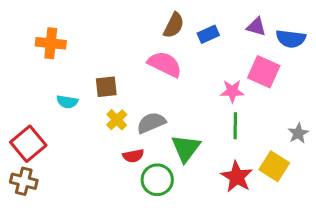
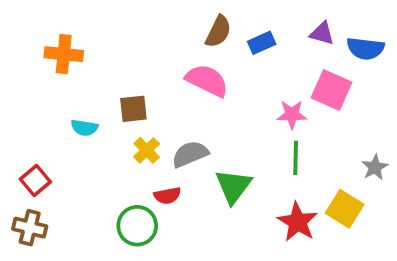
red square: (28, 144) -> (35, 180), size x0.7
green circle: (157, 180) -> (137, 226), moved

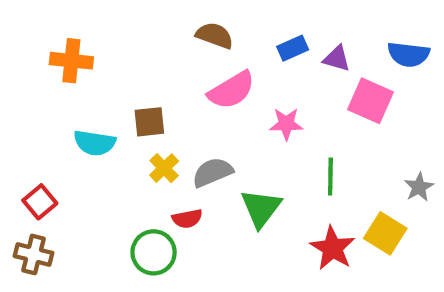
brown semicircle: (218, 31) -> (215, 35), moved, turned -96
purple triangle: (322, 33) -> (337, 59), moved
pink semicircle: (207, 81) -> (231, 90), turned 123
pink star: (292, 114) -> (286, 124), moved
cyan semicircle: (84, 128) -> (95, 143), size x1.4

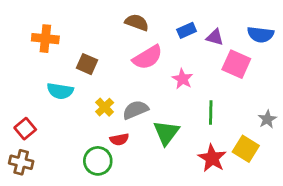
brown square: (149, 122) -> (87, 64), moved, turned 30
pink star: (286, 124) -> (183, 79), turned 30

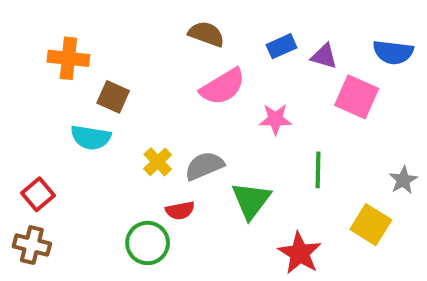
brown square: (87, 64) -> (113, 97), moved
pink star: (183, 79) -> (275, 119), turned -30
red star: (212, 158) -> (300, 253), moved

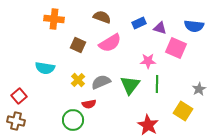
orange cross: (68, 58) -> (54, 19), moved
brown square: (113, 97) -> (78, 45), moved
pink star: (275, 119) -> (148, 61), moved
green triangle: (251, 200) -> (130, 85), moved

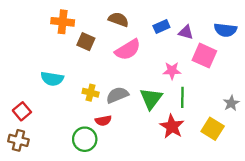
brown square: (78, 45) -> (86, 42), moved
yellow cross: (78, 80) -> (91, 93), turned -32
red star: (148, 125) -> (172, 126), moved

